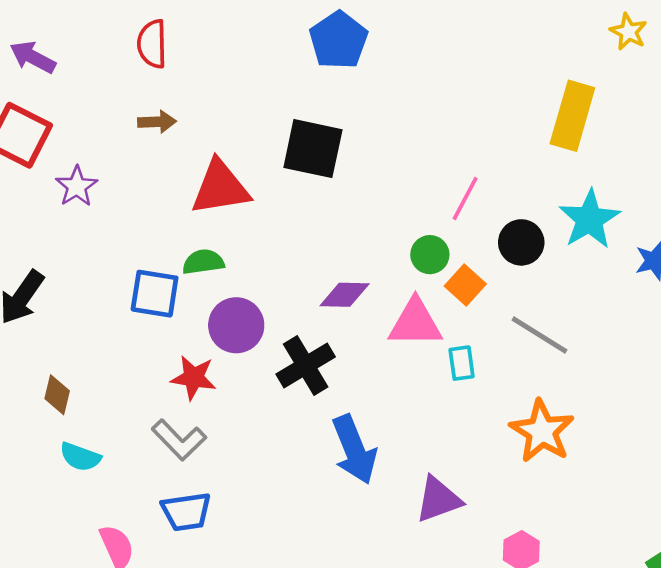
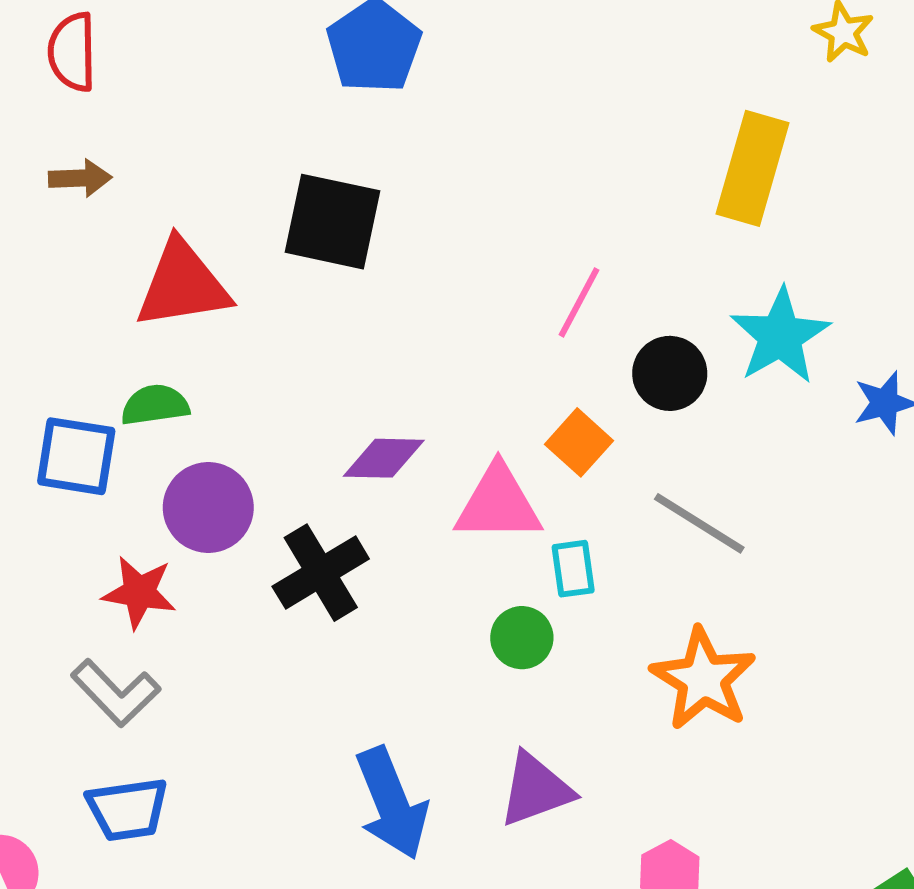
green circle: (430, 255) -> (522, 638), moved
blue arrow: (354, 450) -> (392, 803), moved

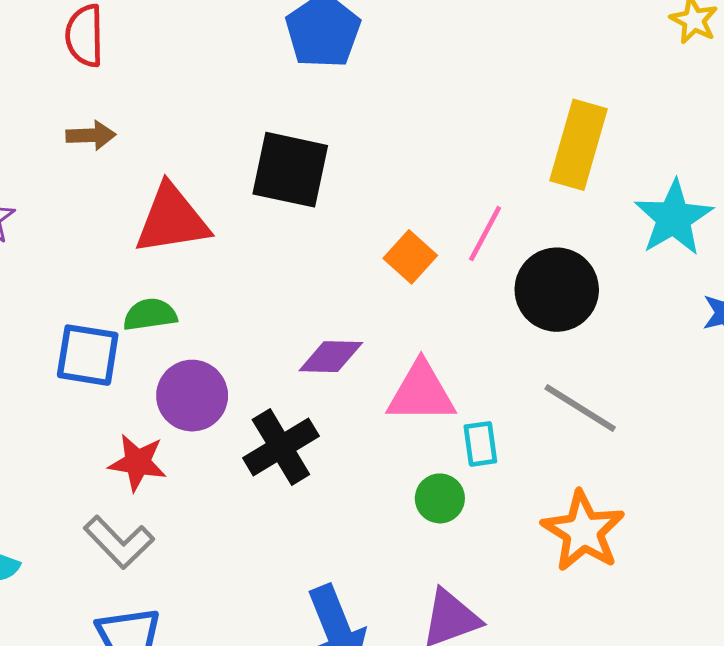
yellow rectangle: (753, 168) -> (579, 145), moved
cyan star: (780, 336) -> (674, 218), moved
black circle: (670, 373) -> (557, 290), size x1.4
orange square: (579, 442) -> (410, 257), moved

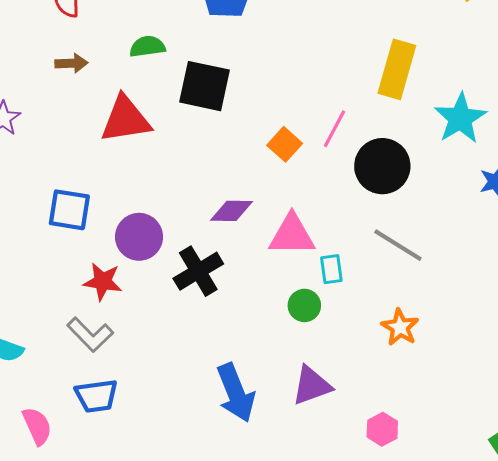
green semicircle: (150, 315) -> (147, 47), moved
orange star: (583, 531) -> (400, 327), size x0.7

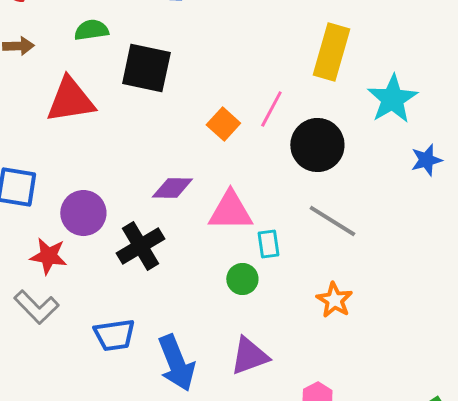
blue trapezoid: (96, 396) -> (114, 335), moved

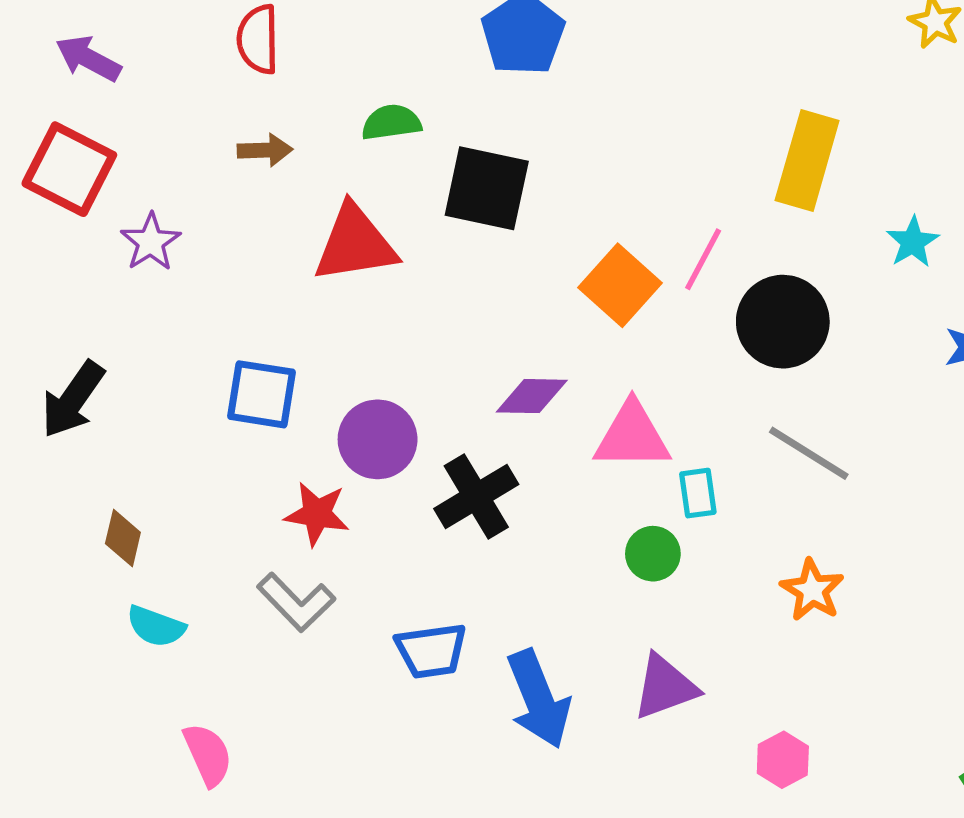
cyan star: (392, 99) -> (913, 242), size x0.6
orange square: (223, 124) -> (620, 285), size x1.4

